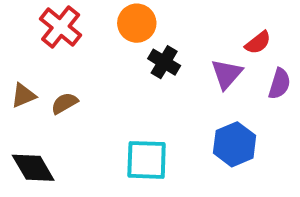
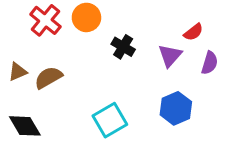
orange circle: (137, 23) -> (86, 17), moved
brown semicircle: (64, 103) -> (48, 78), size x1.4
cyan square: (147, 160) -> (110, 120), turned -32

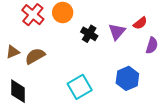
purple triangle: (170, 56) -> (117, 32), moved
black diamond: (25, 126) -> (18, 91), turned 30

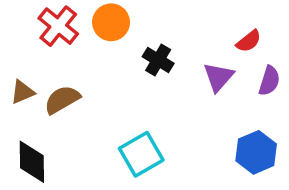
purple triangle: (117, 32) -> (218, 77), moved
blue hexagon: (127, 78) -> (256, 152), moved

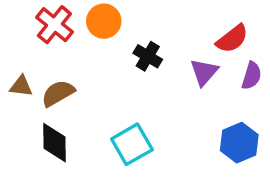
red semicircle: (249, 41) -> (232, 39), size x1.4
brown triangle: (22, 92) -> (21, 86), turned 30
black diamond: (32, 162) -> (54, 143), moved

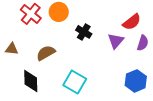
brown semicircle: (58, 93) -> (46, 53), moved
cyan square: (132, 144) -> (75, 82), turned -30

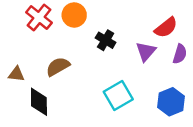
brown triangle: (12, 49) -> (16, 74), moved
cyan square: (75, 82) -> (118, 95), moved, turned 30

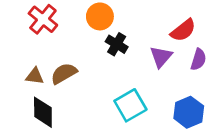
orange circle: (74, 15) -> (100, 16), moved
brown triangle: (16, 74) -> (35, 76), moved

